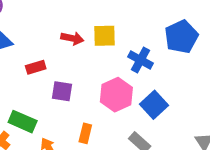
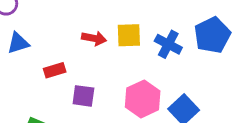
blue cross: (141, 60) -> (168, 44), moved

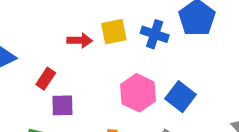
red rectangle: (55, 70) -> (46, 79), turned -30
purple square: (83, 96) -> (62, 105), moved

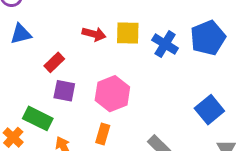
pink hexagon: (138, 93) -> (112, 94), moved
blue square: (181, 97) -> (209, 110), moved

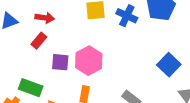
red arrow: (94, 34) -> (45, 18), moved
purple square: (64, 91) -> (60, 62), moved

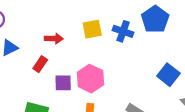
red arrow: (45, 18) -> (54, 39), moved

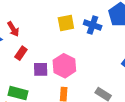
red arrow: (54, 39) -> (13, 29), moved, turned 56

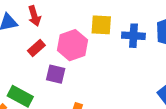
blue cross: (93, 25) -> (133, 36), turned -30
pink hexagon: (64, 66) -> (72, 45), moved

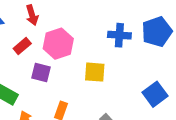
red arrow: (34, 16) -> (32, 15), moved
yellow square: (101, 25) -> (95, 72), moved

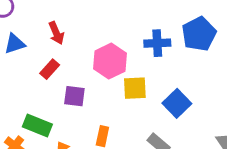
pink hexagon: (58, 44) -> (110, 61), moved
blue square: (155, 94) -> (177, 103), moved

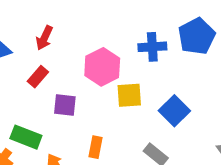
red arrow: (56, 33) -> (44, 38), turned 50

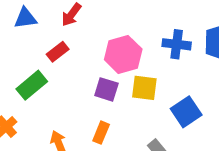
purple square: (65, 105) -> (106, 89), moved
green rectangle: (26, 137) -> (32, 85), moved, turned -72

